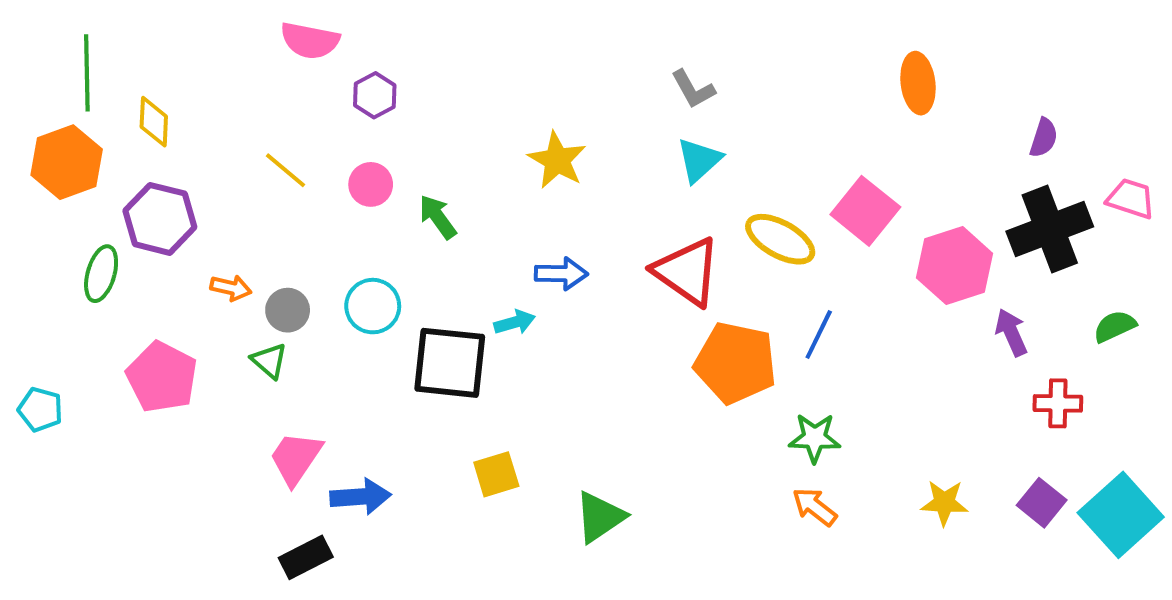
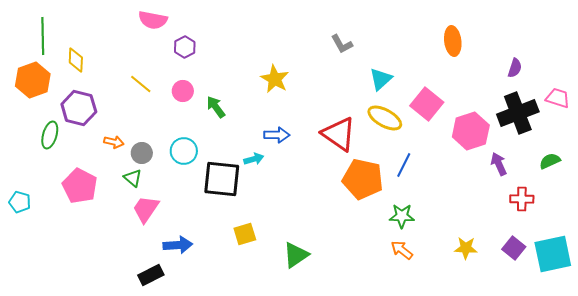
cyan triangle: (699, 160) -> (381, 79), moved
pink trapezoid: (296, 458) -> (146, 209), moved
cyan square: (1121, 515) -> (553, 254), turned 30

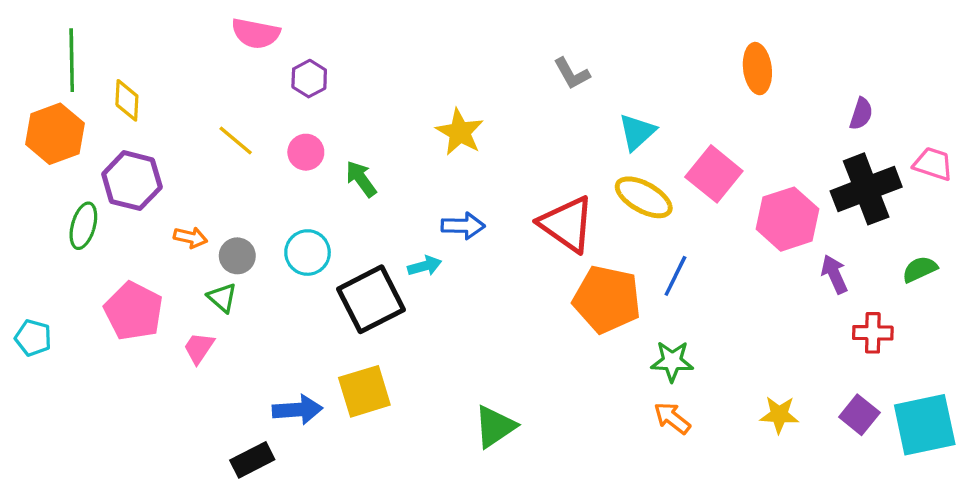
black square: (222, 179) -> (371, 299), turned -33
pink trapezoid: (146, 209) -> (199, 348), moved, size x0.7
yellow square: (245, 234) -> (364, 391), moved, size x1.4

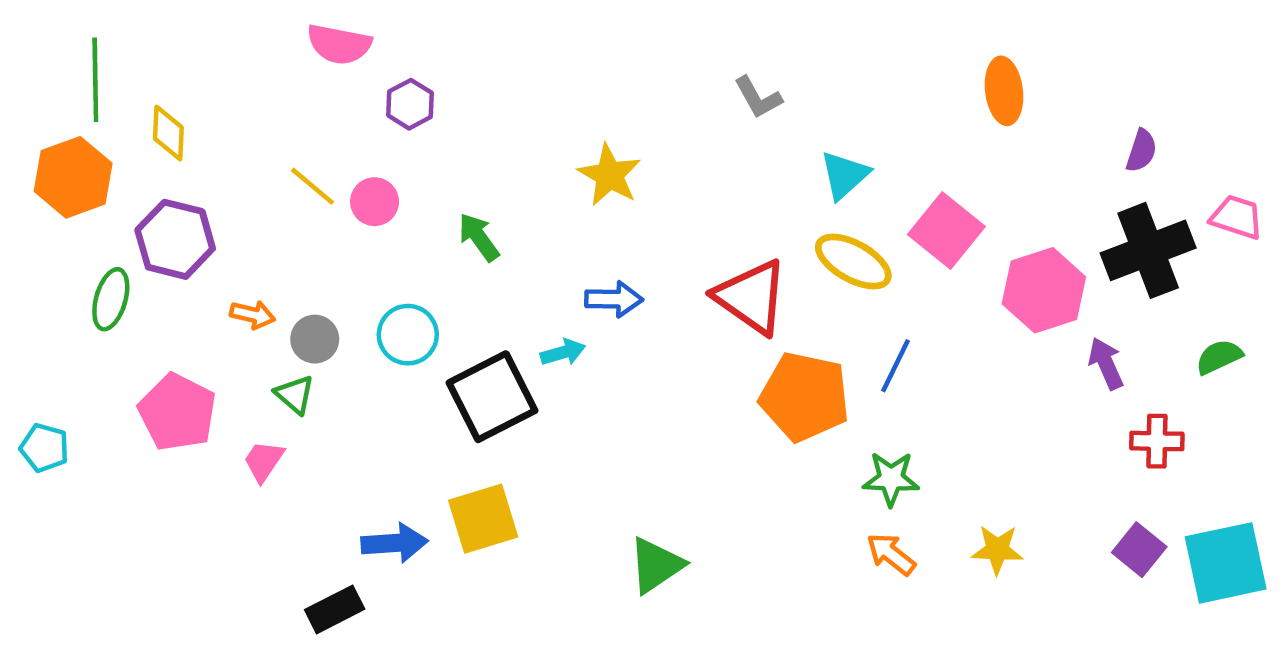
pink circle: (306, 152) -> (375, 202), moved
yellow star: (779, 415) -> (997, 550), moved

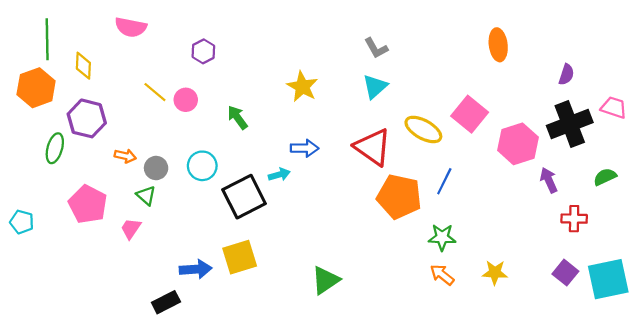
pink semicircle: (339, 44) -> (131, 27), moved
cyan triangle: (844, 175) -> (375, 87), moved

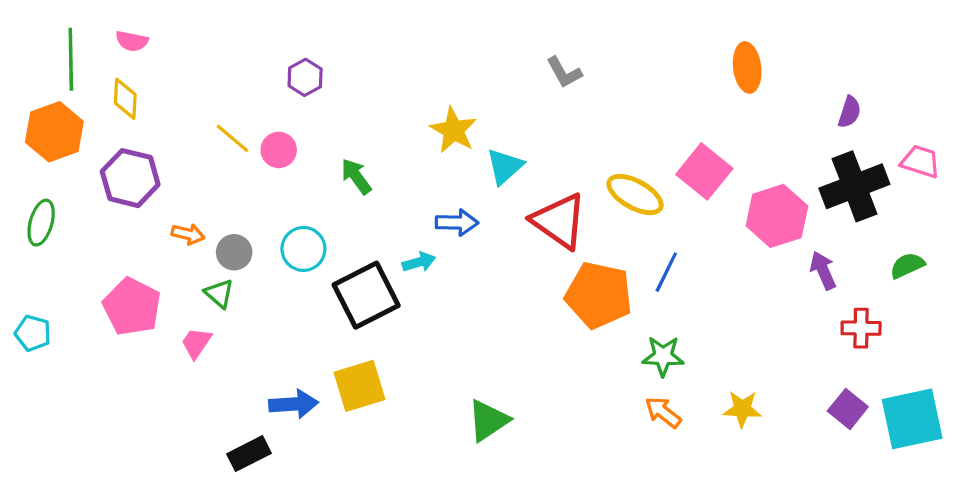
pink semicircle: (131, 27) -> (132, 41), moved, size x0.7
cyan triangle: (375, 87) -> (505, 166), moved
green ellipse: (55, 148) -> (41, 223), moved

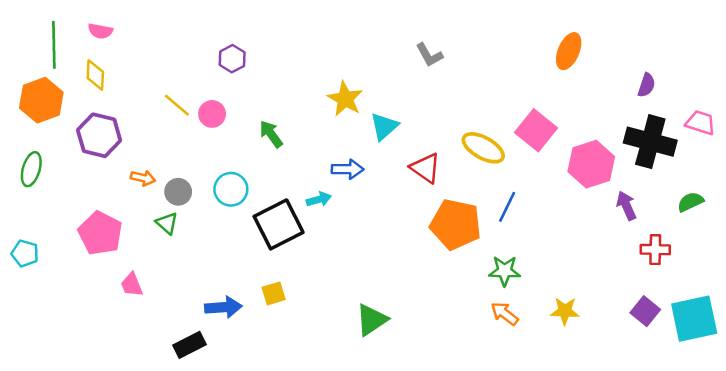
orange ellipse: (747, 67) -> (569, 51), turned 30
black cross: (854, 186) -> (650, 142), turned 36
red triangle: (559, 221) -> (426, 168), size x0.7
pink trapezoid: (196, 343) -> (132, 285), moved, turned -56
yellow square: (360, 386) -> (274, 293), size x0.6

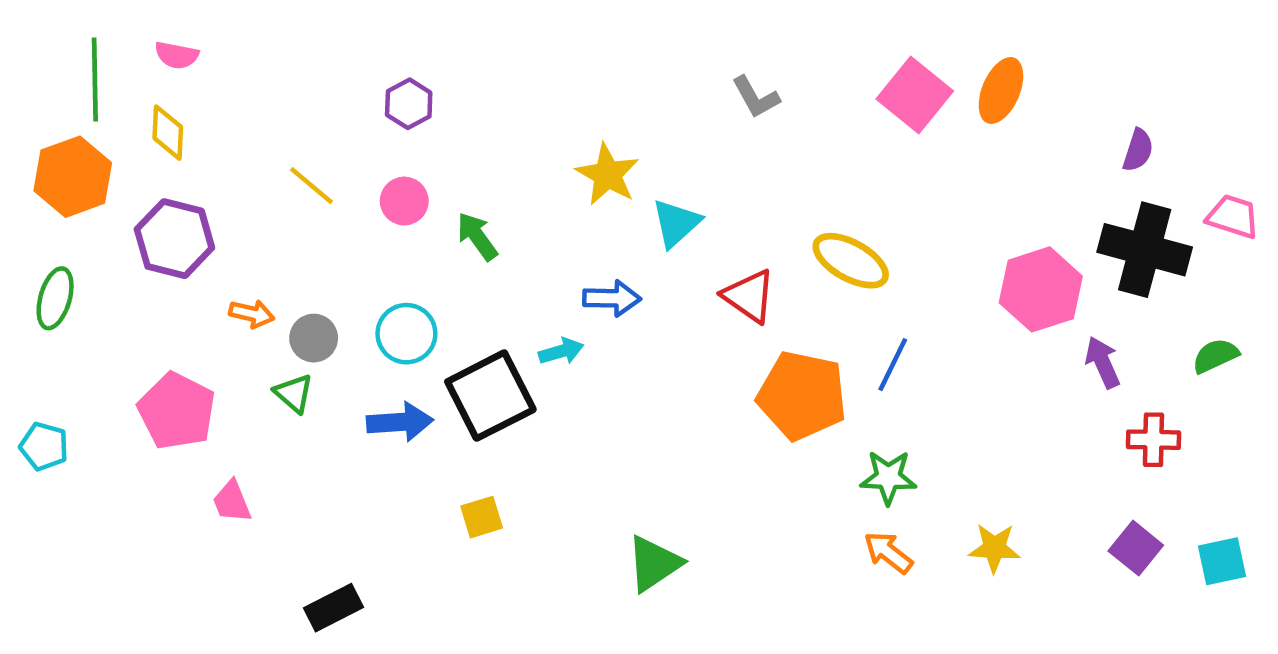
pink circle: (212, 114) -> (404, 201), moved
pink square: (536, 130) -> (915, 95), moved
blue arrow: (223, 307) -> (400, 422), moved
cyan square: (694, 319) -> (1222, 561), size x0.6

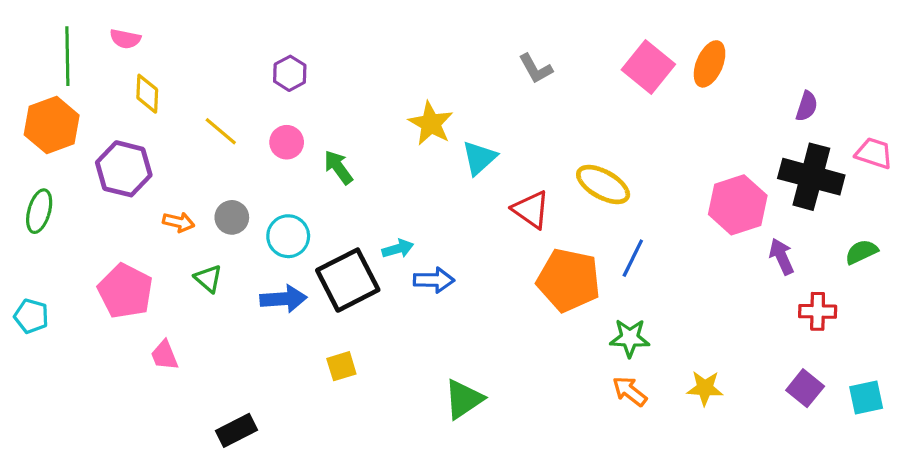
yellow diamond: (168, 133) -> (147, 94), moved
blue arrow: (612, 298) -> (434, 280), moved
gray circle: (314, 338) -> (232, 217), moved

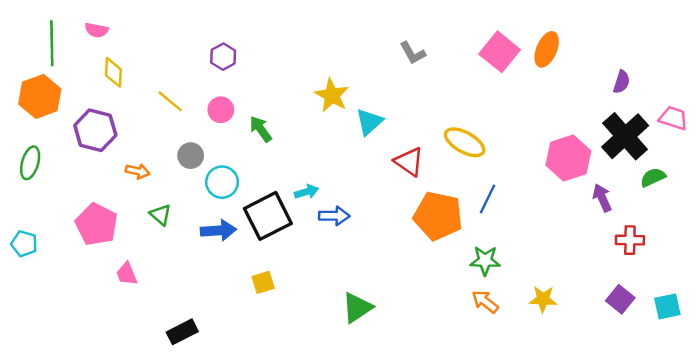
black cross: (811, 177) -> (625, 136), turned 33
gray circle: (232, 217) -> (191, 156), moved
green semicircle: (861, 252) -> (653, 177), moved

